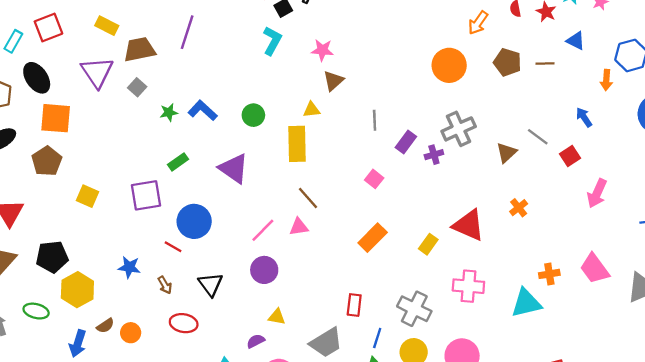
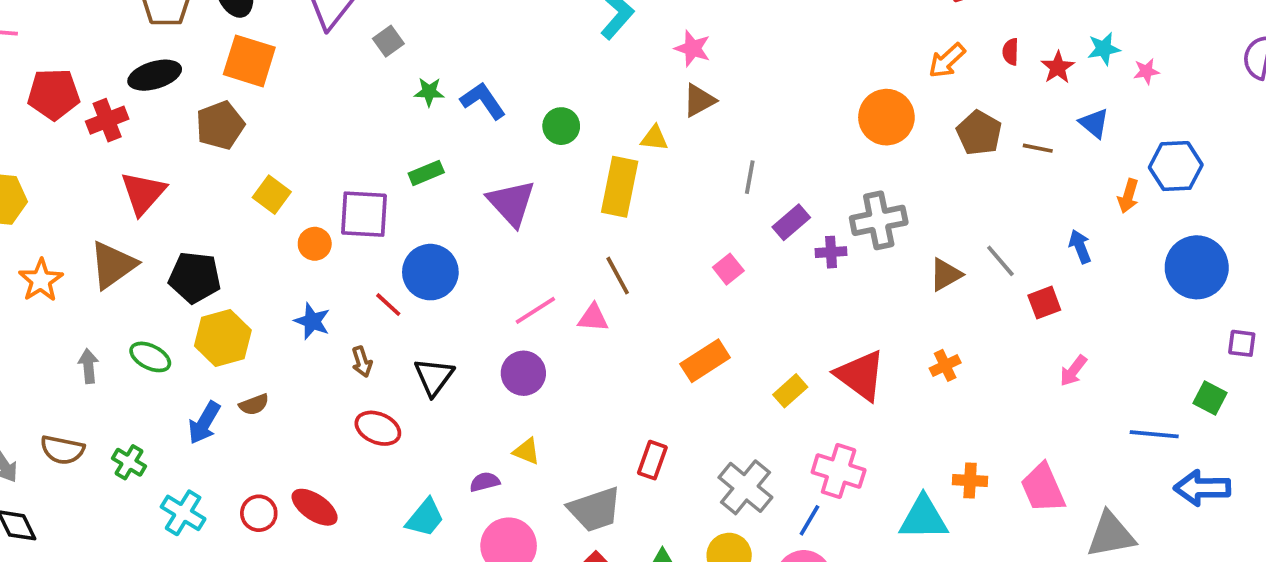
pink arrow: (597, 193) -> (1073, 371), size x0.7
orange circle: (131, 333) -> (315, 244), moved
blue line: (377, 338) -> (809, 520), moved

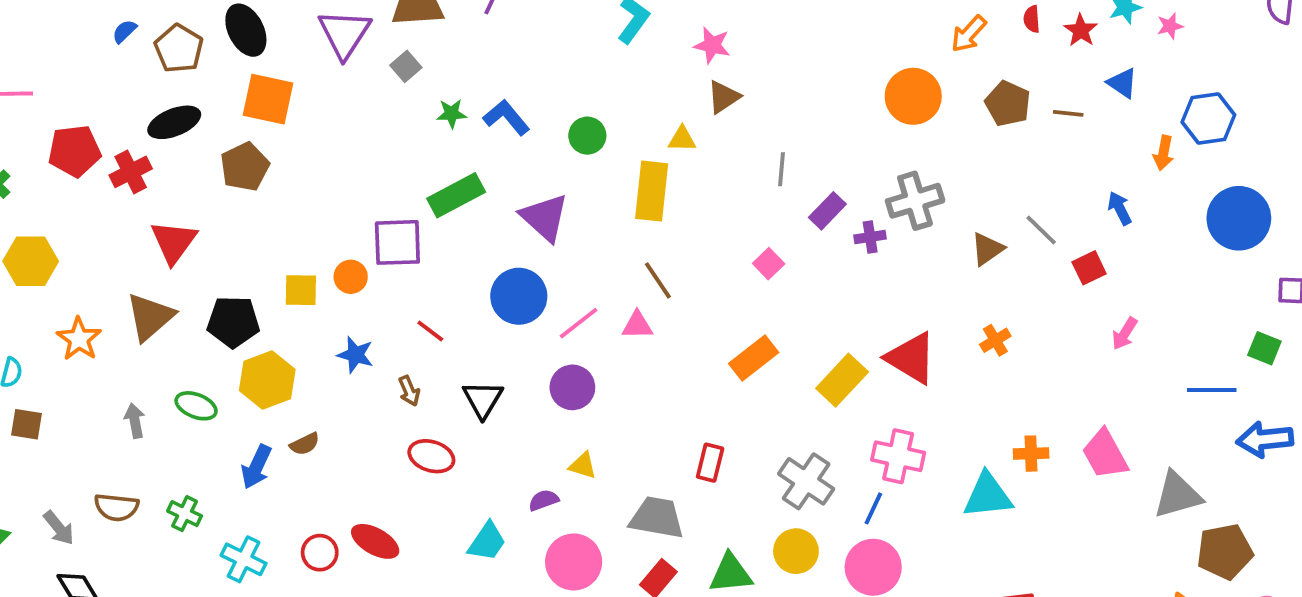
green rectangle: (426, 173) -> (456, 195), size x1.6
yellow square: (272, 195) -> (301, 290), moved, turned -30
blue circle: (430, 272) -> (519, 296), moved
yellow rectangle: (790, 391) -> (842, 380), size x1.5
gray trapezoid: (595, 509) -> (657, 518), turned -146

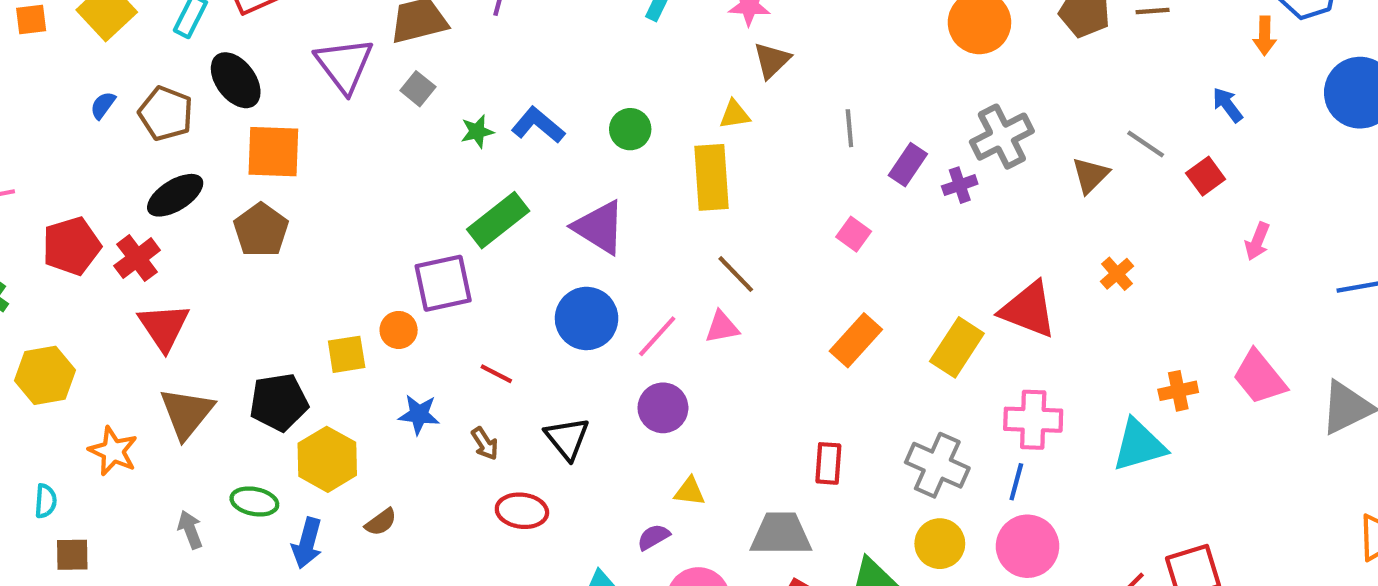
red triangle: (174, 242) -> (164, 327), moved
blue arrow: (256, 467) -> (307, 543), moved

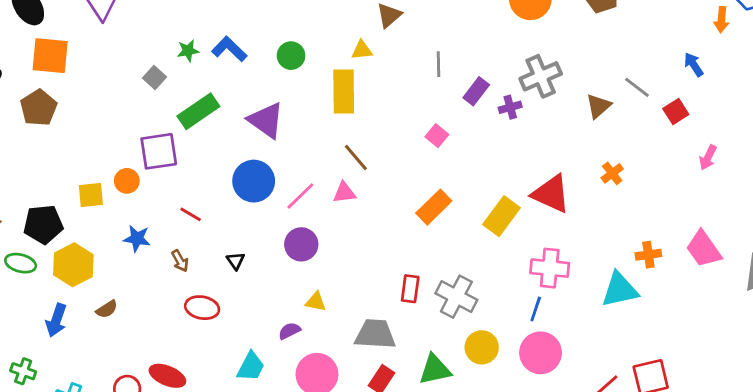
gray square: (418, 89) -> (154, 78), moved
black triangle: (567, 438) -> (236, 261), size x0.6
gray cross: (937, 465) -> (456, 297), moved
green ellipse: (254, 501) -> (21, 263), moved

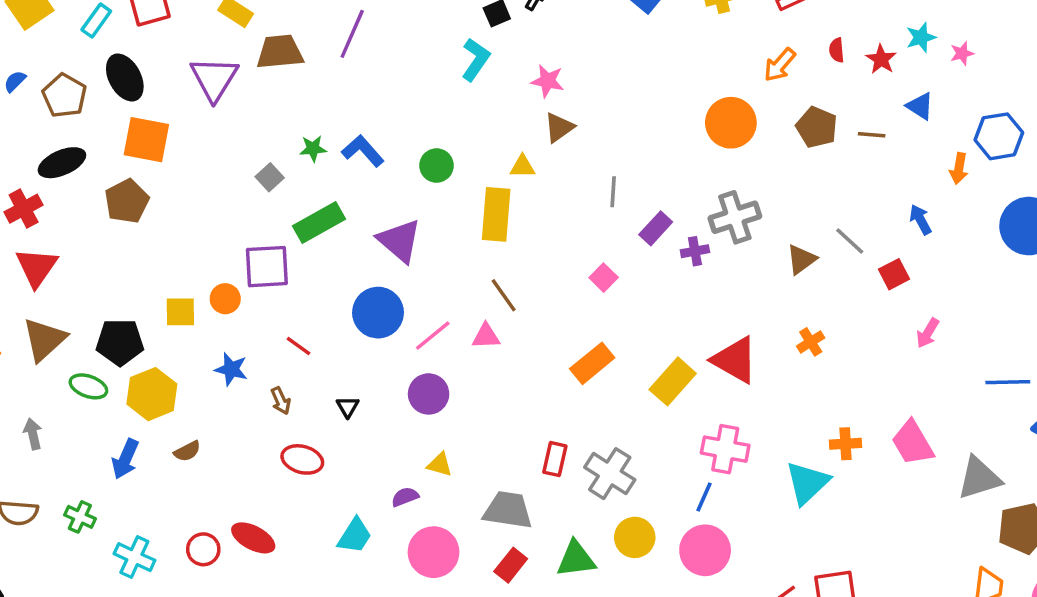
cyan triangle: (620, 290) -> (807, 483), turned -36

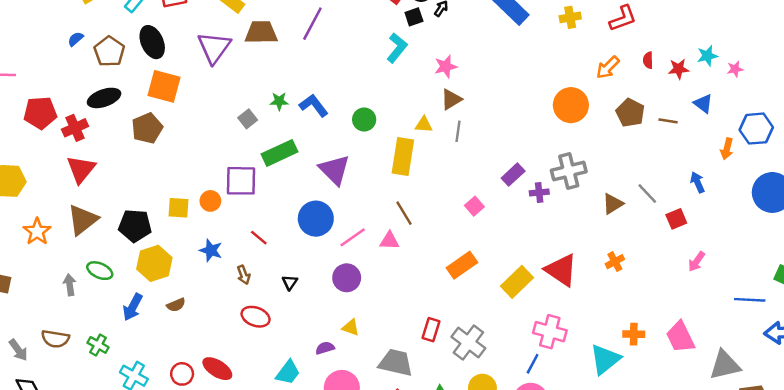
red star: (881, 59) -> (679, 69), turned 30
pink star: (548, 81) -> (446, 67), turned -30
gray line: (613, 192) -> (458, 131), moved
green ellipse: (88, 386) -> (100, 271), moved

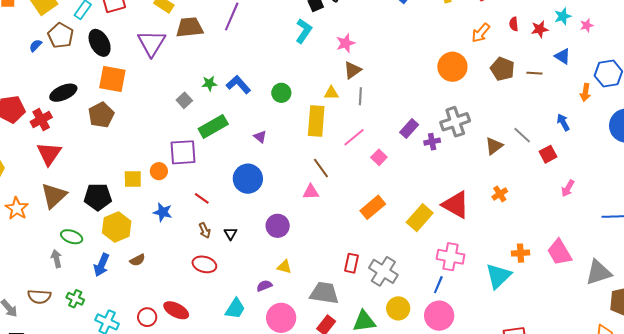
brown pentagon: (109, 52) -> (61, 36), moved
purple triangle: (334, 170) -> (260, 137), size x0.5
pink line: (353, 237) -> (354, 137), moved
brown arrow: (244, 275) -> (205, 230), moved
gray arrow: (70, 285) -> (56, 259), moved

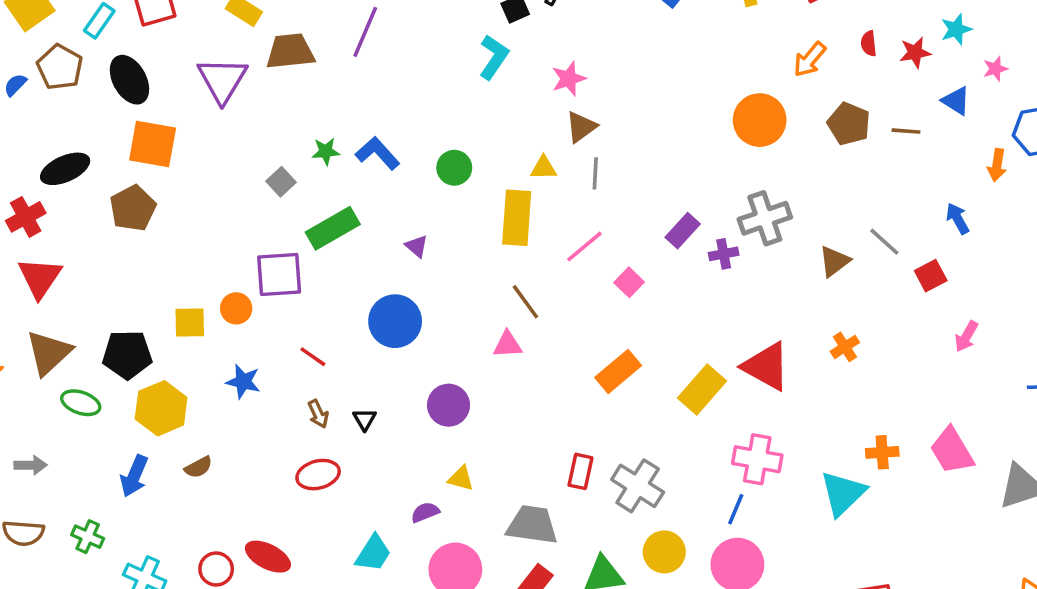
pink star: (587, 25) -> (995, 69), moved
green ellipse: (72, 237) -> (81, 403), moved
gray arrow: (56, 259) -> (31, 465), moved, turned 102
red ellipse: (204, 264) -> (318, 475), turned -30

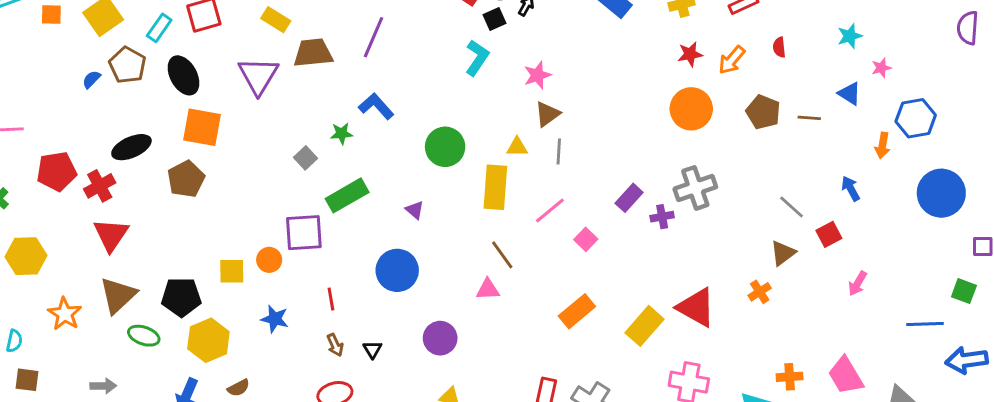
red star: (915, 52) -> (690, 54), moved
blue L-shape: (378, 153) -> (376, 106), moved
green circle: (454, 168) -> (445, 147), size x1.4
brown triangle: (834, 261) -> (783, 253), moved
red line: (313, 357) -> (331, 299), turned 45

